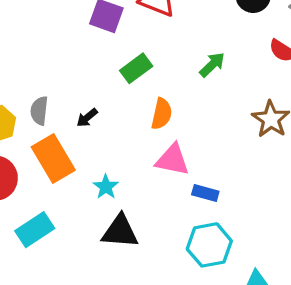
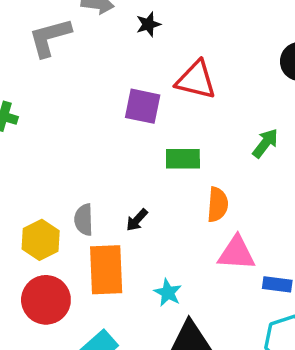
green rectangle: (136, 68) -> (183, 159), turned 44
orange rectangle: (53, 158) -> (106, 270), turned 36

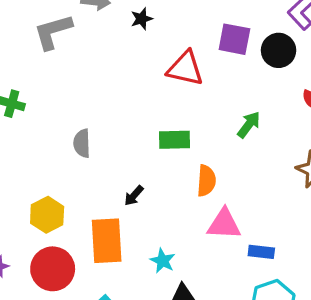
purple square: (143, 106) -> (234, 39), moved
gray semicircle: (84, 220) -> (82, 143), moved

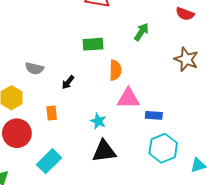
gray semicircle: (82, 143) -> (34, 68), moved, turned -72
orange rectangle: (107, 241) -> (52, 113), size x0.5
cyan star: (163, 261) -> (98, 121), moved

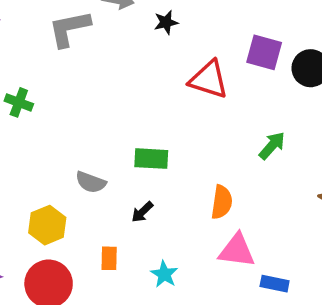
green rectangle: (93, 44) -> (151, 159), moved
cyan star: (98, 121) -> (164, 274), moved

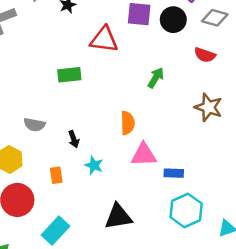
green rectangle: (151, 159) -> (69, 75), moved
black arrow: (142, 212) -> (74, 139), turned -56
cyan star: (164, 274) -> (94, 165), moved

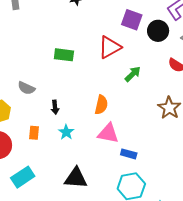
red triangle: (104, 40) -> (110, 47), moved, turned -50

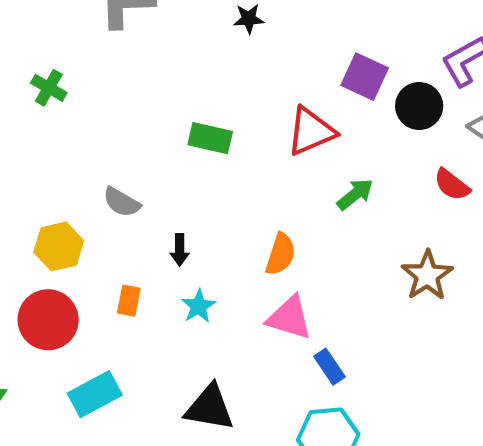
blue rectangle: (129, 154) -> (329, 367), turned 35

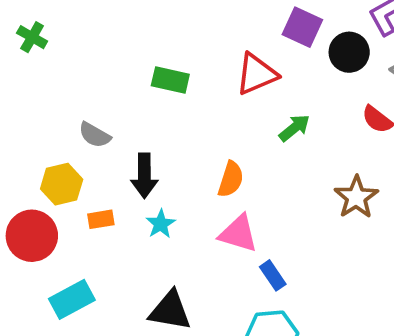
yellow hexagon: (59, 246) -> (62, 184), moved
black arrow: (180, 250) -> (144, 176), size x1.6
orange rectangle: (129, 301) -> (101, 219), turned 70

